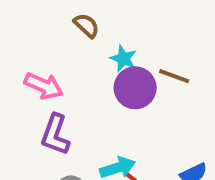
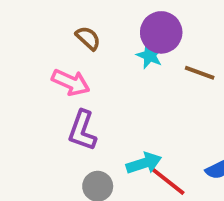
brown semicircle: (86, 25) -> (88, 38), moved
purple circle: (135, 88) -> (161, 32), moved

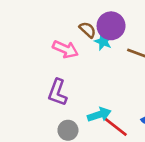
brown semicircle: (88, 38) -> (88, 30), moved
pink arrow: (71, 82) -> (65, 49), moved

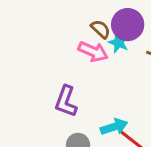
pink arrow: (65, 49) -> (93, 52), moved

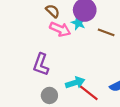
brown semicircle: (101, 29) -> (53, 11), moved

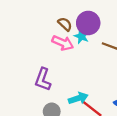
brown semicircle: (53, 11) -> (65, 24), moved

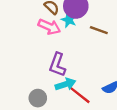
purple L-shape: (43, 79) -> (57, 65), moved

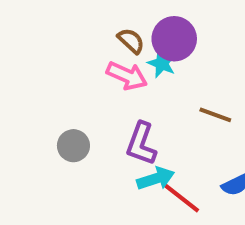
brown line: (99, 30) -> (215, 115), moved
gray circle: (38, 98) -> (73, 146), moved

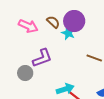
pink arrow: (127, 76) -> (28, 26), moved
purple L-shape: (141, 144) -> (42, 58), moved, turned -130

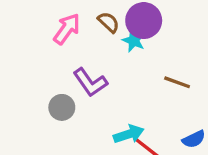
pink arrow: (28, 26) -> (67, 29), turned -78
purple L-shape: (42, 58) -> (90, 82), turned 75

